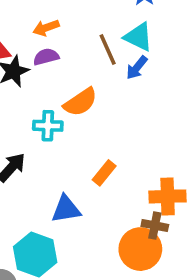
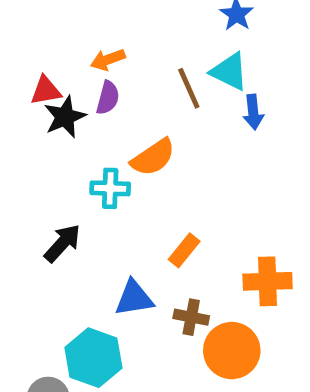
purple semicircle: (46, 57) -> (108, 98), turned 120
blue arrow: (137, 68) -> (253, 112), moved, turned -45
brown cross: (155, 225) -> (191, 317), moved

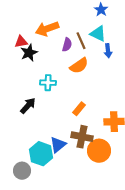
orange arrow: (108, 60) -> (47, 29), size x1.6
purple semicircle: (108, 98) -> (67, 45), moved
orange semicircle: (153, 157) -> (79, 66), moved
blue triangle: (134, 298) -> (58, 145), moved, turned -30
brown cross: (191, 317) -> (82, 137), size x1.5

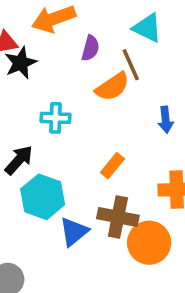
brown line: (81, 41) -> (131, 65), moved
blue arrow: (108, 51) -> (166, 120), moved
cyan hexagon: (41, 154) -> (43, 197), moved

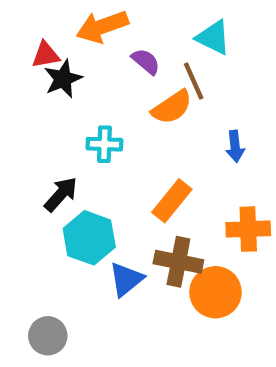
purple semicircle: (90, 48) -> (146, 61), turned -65
orange rectangle: (112, 166) -> (172, 201), size x1.4

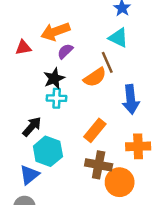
purple semicircle: (146, 61) -> (65, 51), moved, turned -84
black star: (63, 79) -> (54, 78), moved
blue arrow: (235, 146) -> (131, 99), size x1.6
blue triangle: (126, 279) -> (29, 175), moved

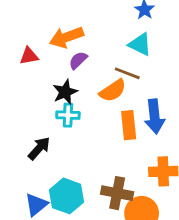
brown line: (107, 62) -> (127, 73), turned -45
orange rectangle: (95, 130) -> (129, 125), moved, turned -45
cyan hexagon: (48, 151) -> (67, 196), moved

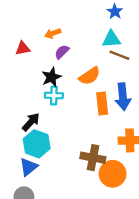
orange arrow: (67, 37) -> (53, 33), size x0.6
cyan triangle: (140, 44) -> (111, 39), turned -30
brown line: (127, 73) -> (119, 55), moved
cyan hexagon: (67, 196) -> (37, 144), moved

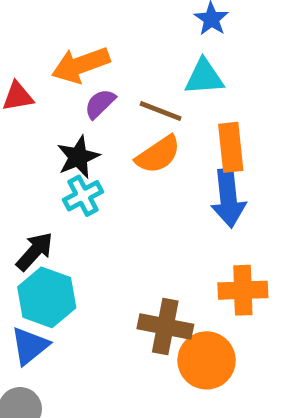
orange arrow: (53, 33) -> (81, 65), size x1.6
brown line: (119, 55) -> (161, 111), moved
cyan cross: (54, 96) -> (83, 196), turned -30
orange rectangle: (102, 104) -> (231, 147), moved

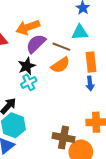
purple semicircle: (100, 104) -> (36, 44), size x1.5
blue arrow: (228, 198) -> (90, 83), size x0.6

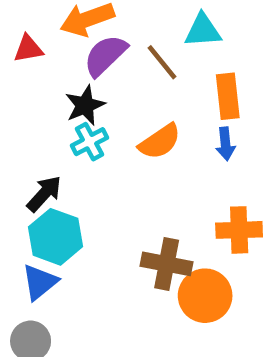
brown line: (61, 47) -> (162, 62), turned 30
orange semicircle: (60, 65) -> (160, 142), moved

